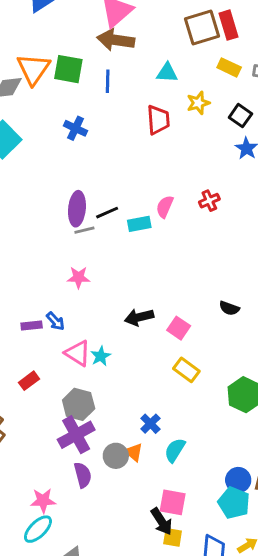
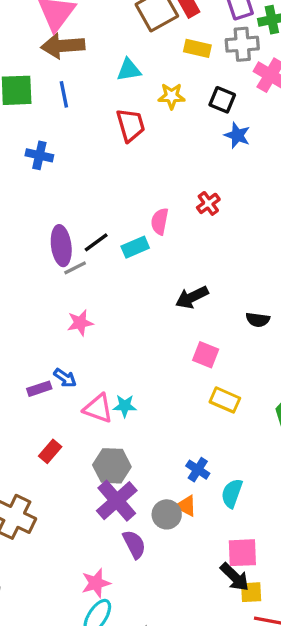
yellow star: (198, 103) -> (172, 96), turned 30
black arrow: (139, 317) -> (192, 297), moved
cyan star: (101, 356) -> (125, 406), turned -30

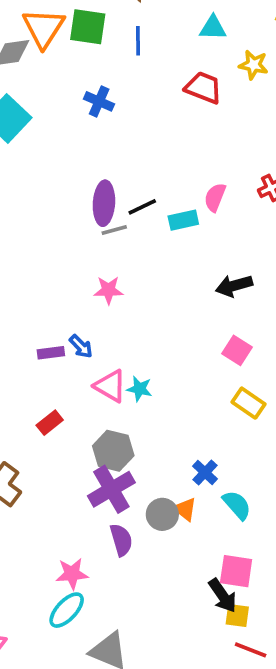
red trapezoid: (131, 125) -> (203, 88), turned -63
cyan semicircle: (232, 493) -> (237, 505), turned 108

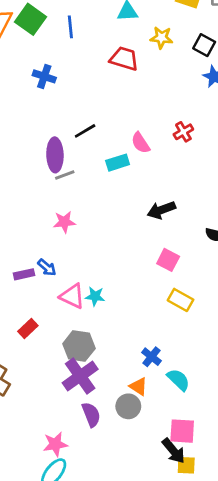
green square: (88, 27) -> (30, 19), turned 32
pink semicircle: (215, 197) -> (141, 143), turned -50
black line: (142, 207) -> (85, 131), moved
gray circle: (162, 514) -> (128, 406), moved

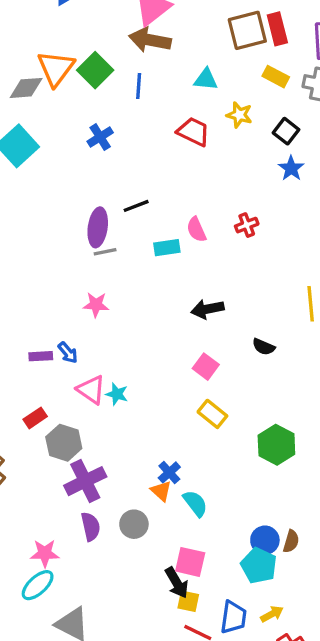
blue cross: (44, 76) -> (100, 137), turned 30
gray hexagon: (79, 346) -> (64, 443), moved
orange triangle: (138, 386) -> (161, 491), moved

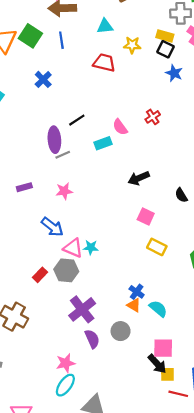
yellow rectangle: (276, 77) -> (165, 36), moved
black semicircle: (264, 347) -> (181, 195), turned 48
blue arrow: (68, 353) -> (52, 227), size x1.5
purple rectangle: (41, 356) -> (24, 187), moved
gray hexagon: (64, 443) -> (66, 270), moved

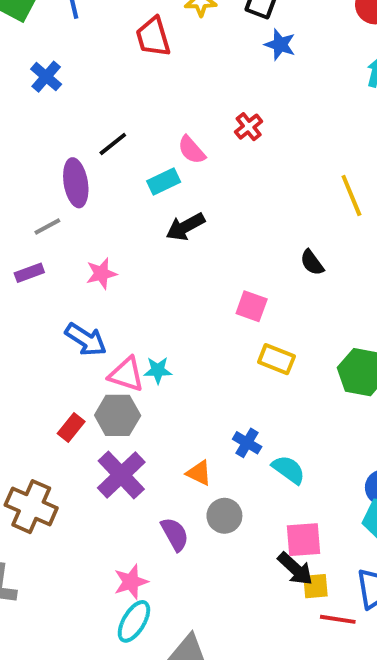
red trapezoid: (104, 63) -> (153, 37), turned -115
gray line: (63, 155) -> (47, 226), moved
black arrow: (139, 178) -> (185, 227), moved
orange triangle: (134, 305) -> (199, 473), moved
purple cross: (82, 309) -> (121, 475), moved

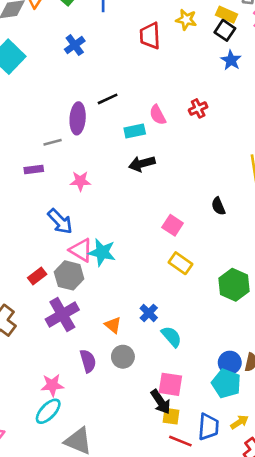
cyan star: (158, 370) -> (102, 252), size x1.5

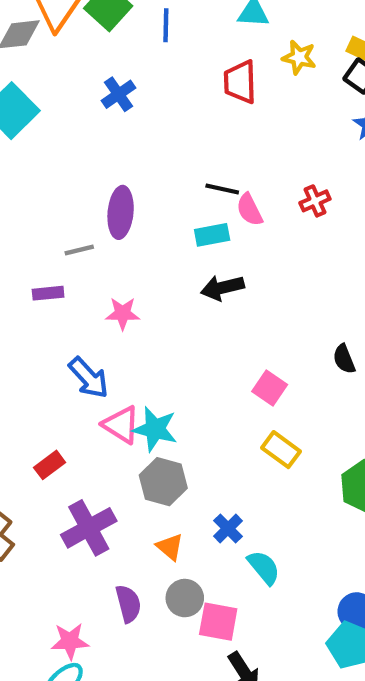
black line: (108, 99) -> (222, 189), moved, turned 36
gray hexagon: (69, 275) -> (163, 482), moved
pink square: (170, 384) -> (218, 622), moved

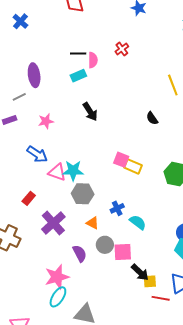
pink semicircle: (250, 210) -> (93, 60), turned -140
black arrow: (222, 288) -> (90, 112), moved, turned -96
pink square: (270, 388) -> (121, 160), moved
blue cross: (228, 529) -> (117, 208), turned 32
pink star: (70, 641) -> (57, 277), size x1.4

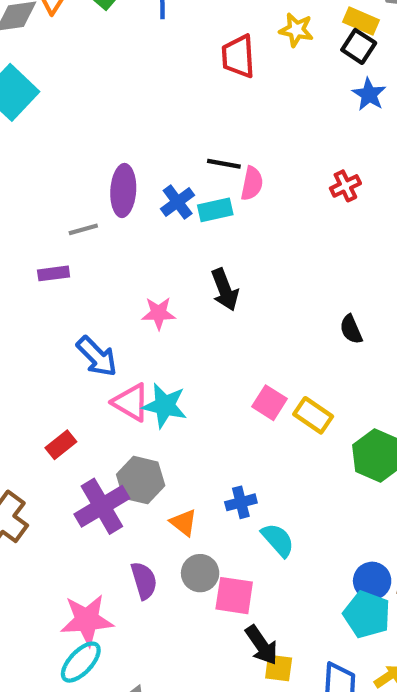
blue cross: (20, 21) -> (178, 202), moved
red cross: (122, 49) -> (345, 186), moved
pink star: (46, 121) -> (159, 313), moved
yellow rectangle: (133, 166) -> (313, 415), moved
gray hexagon: (83, 194) -> (141, 480), moved

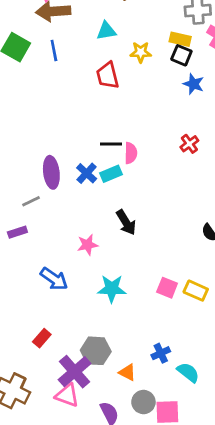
pink triangle: (131, 402) -> (67, 395), moved
cyan star: (165, 406) -> (112, 289), moved

